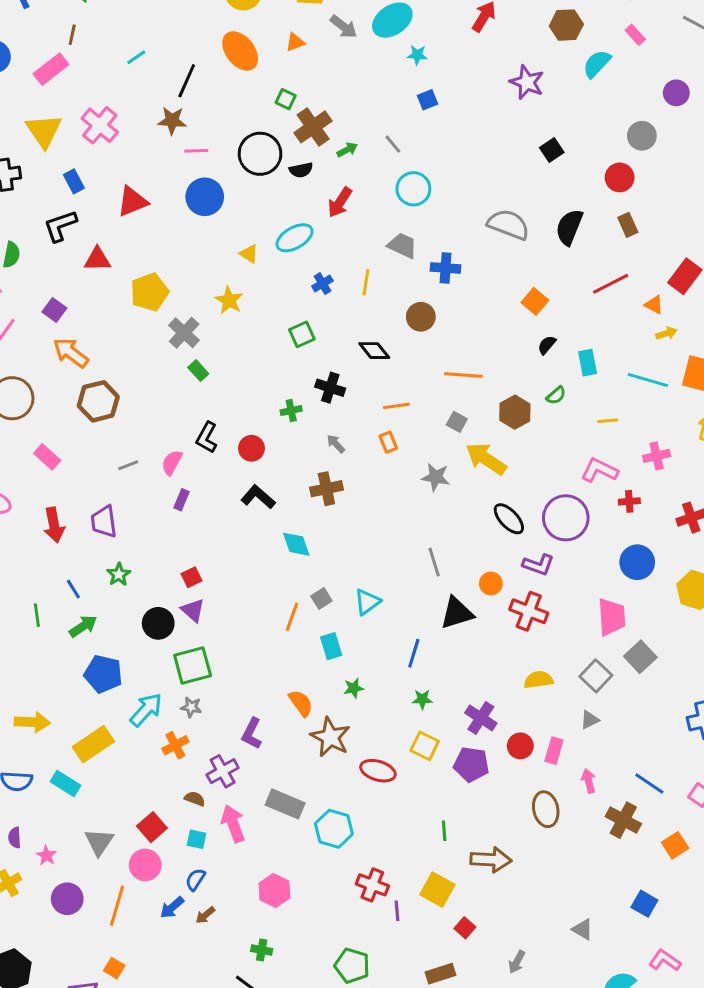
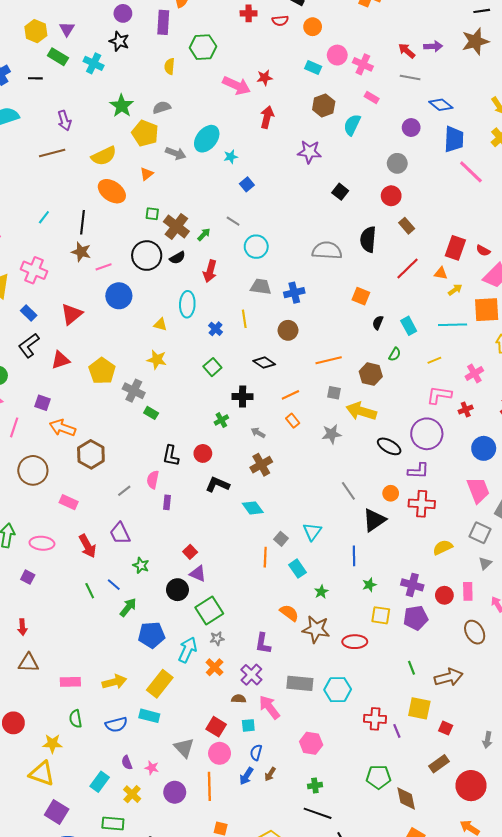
brown star: (172, 121) -> (81, 252), turned 30
cyan ellipse: (295, 238) -> (187, 304), turned -40
green line: (37, 615) -> (90, 591), moved

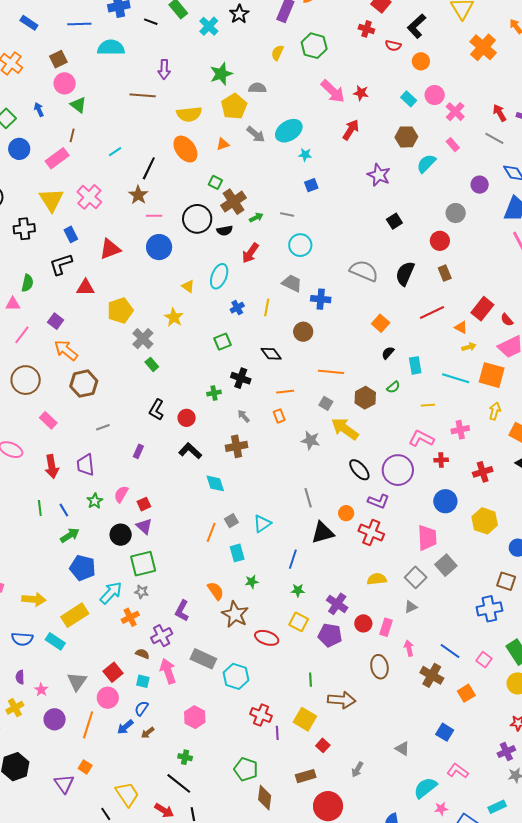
gray line: (233, 221) -> (287, 215), turned -40
pink semicircle: (153, 480) -> (121, 494), moved

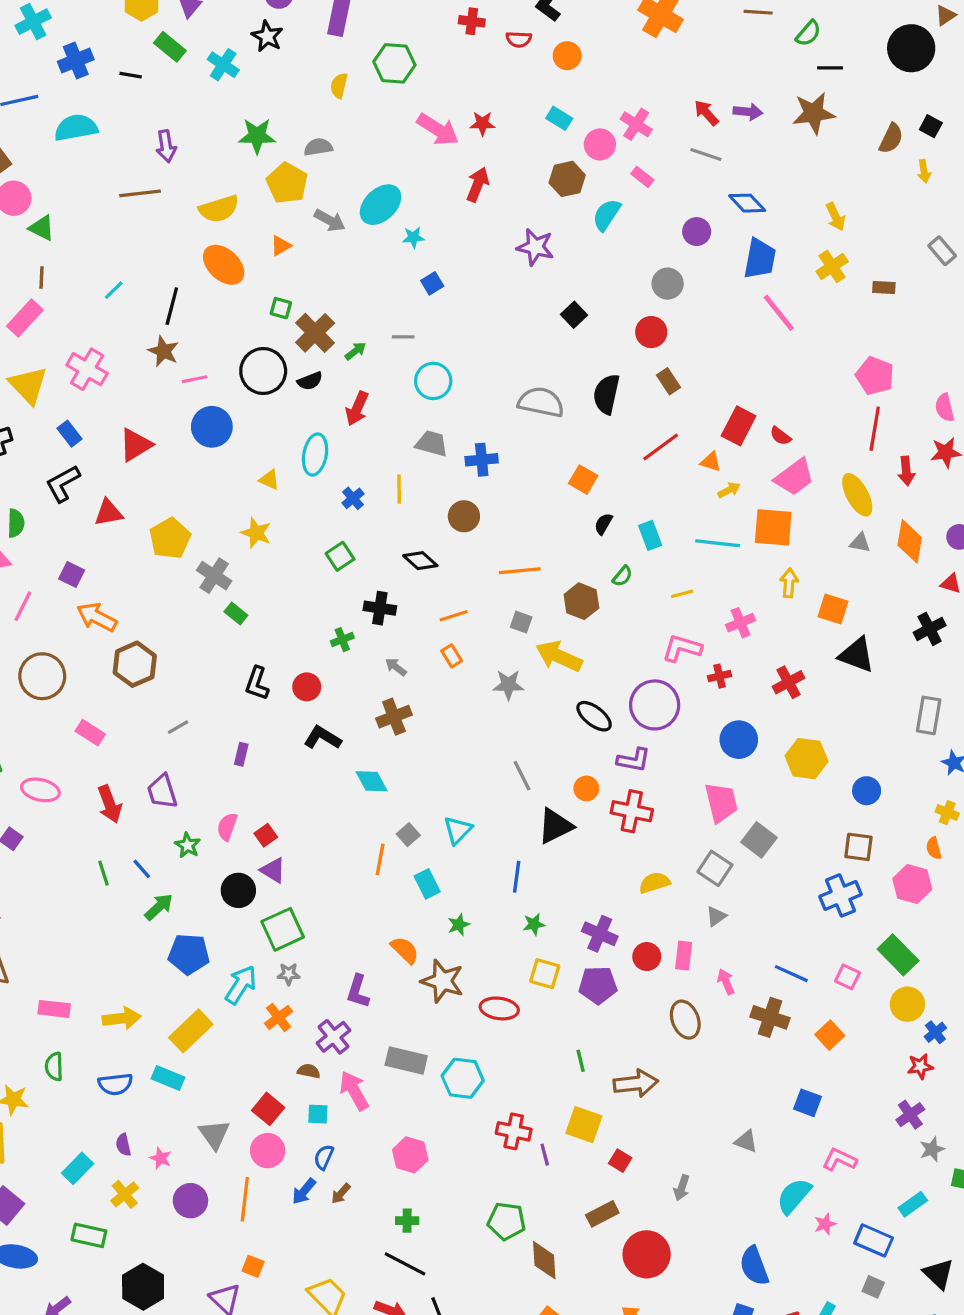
green star: (221, 74) -> (257, 136), turned 30
pink circle: (435, 95) -> (600, 144), moved

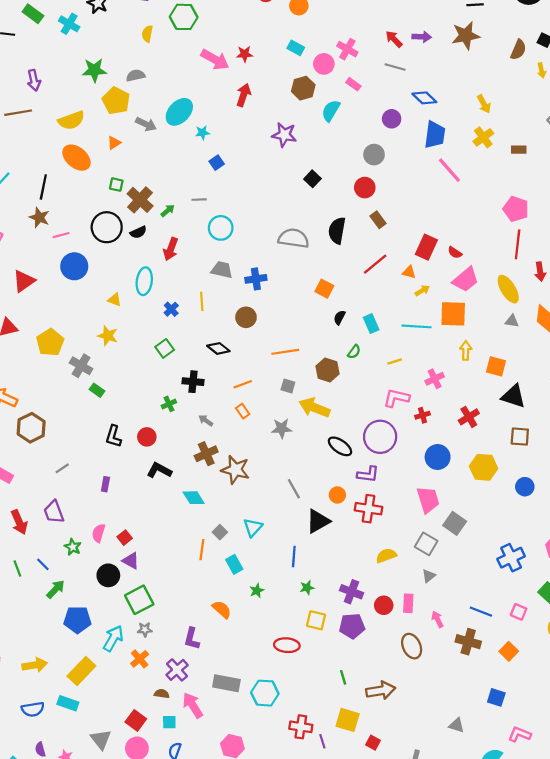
brown square: (858, 847) -> (520, 437), moved
brown star: (442, 981) -> (235, 470), moved

